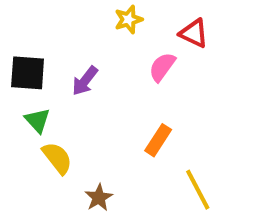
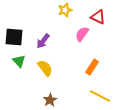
orange rectangle: (158, 140) -> (92, 67), moved
yellow semicircle: (57, 158) -> (45, 68), moved
yellow line: (198, 190) -> (100, 96), turned -35

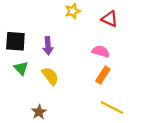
pink semicircle: (82, 34) -> (101, 51), moved, turned 70
purple arrow: (43, 41) -> (48, 46), turned -42
brown star: (50, 100) -> (39, 112), moved

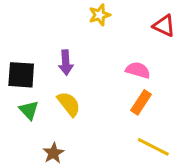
red triangle: (110, 19) -> (164, 26), moved
black square: (15, 41) -> (21, 75), moved
green triangle: (21, 68) -> (29, 110), moved

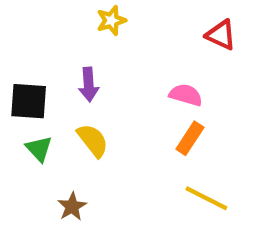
yellow star: (100, 15) -> (111, 20), moved

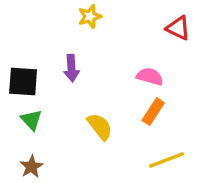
yellow semicircle: (93, 140) -> (100, 127), moved
yellow line: (206, 198) -> (167, 160), turned -48
brown star: (72, 207) -> (31, 167), moved

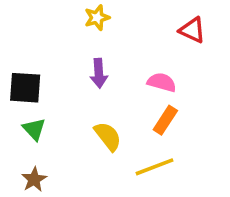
purple arrow: (71, 68) -> (99, 73), moved
yellow line: (167, 160) -> (155, 167), moved

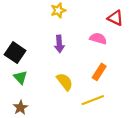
pink semicircle: (162, 82) -> (98, 38), moved
black square: (25, 88) -> (15, 53), turned 30

